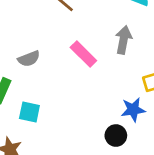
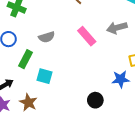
gray arrow: (124, 40) -> (117, 28), turned -120
black circle: (116, 136) -> (95, 100), moved

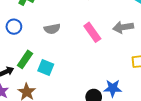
green rectangle: (25, 59) -> (25, 59), moved
blue star: (121, 79) -> (113, 88), moved

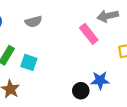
pink rectangle: (92, 32) -> (89, 34), moved

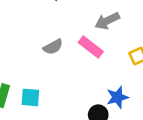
gray semicircle: (33, 22) -> (53, 47), moved

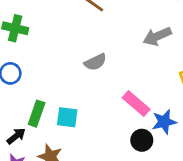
pink rectangle: (91, 47) -> (136, 103), moved

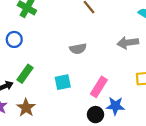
pink rectangle: (136, 103) -> (99, 87), turned 66
cyan square: (67, 117) -> (63, 82), moved, turned -35

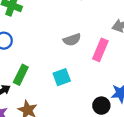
pink rectangle: (99, 87) -> (100, 50), moved

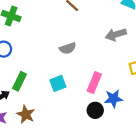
pink rectangle: (100, 50) -> (94, 83), moved

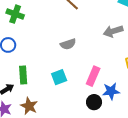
green rectangle: (19, 81) -> (23, 75), turned -30

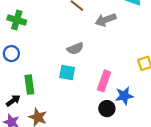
gray arrow: (113, 31) -> (106, 20), moved
cyan square: (59, 77) -> (67, 73), moved, turned 35

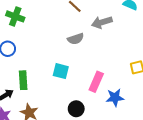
gray semicircle: (75, 48) -> (76, 39), moved
black circle: (107, 109) -> (76, 109), moved

